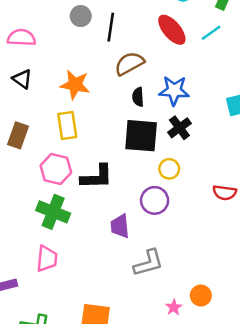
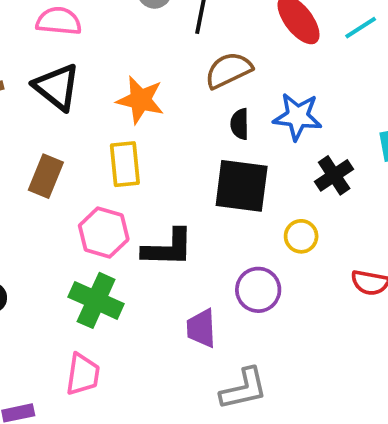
black triangle: (22, 79) -> (57, 87), size x1.5
black cross: (179, 128) -> (334, 175), moved
yellow circle: (169, 169) -> (301, 236), moved

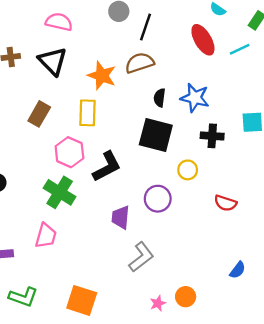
brown semicircle: (228, 70) -> (140, 63), moved
black cross: (334, 175) -> (212, 136), turned 30
black L-shape: (168, 248) -> (107, 167), turned -36
gray L-shape: (244, 389) -> (141, 257), turned -32

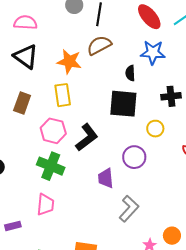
black semicircle: (160, 98) -> (130, 73), moved
blue star: (195, 98) -> (153, 52), moved

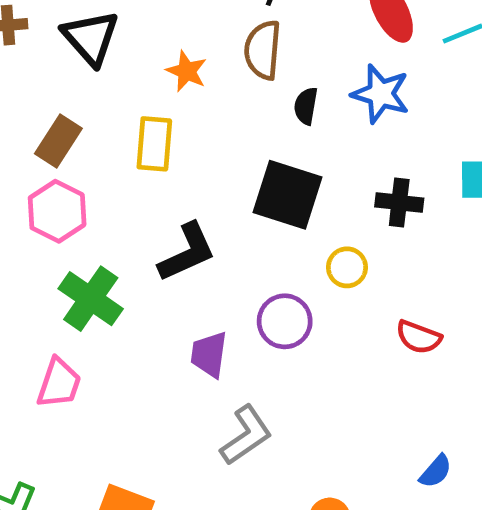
brown semicircle: (99, 45) -> (263, 50), turned -70
orange star: (69, 61) -> (187, 71), size x0.7
black semicircle: (130, 73) -> (306, 106), moved
pink hexagon: (53, 131) -> (57, 211), moved

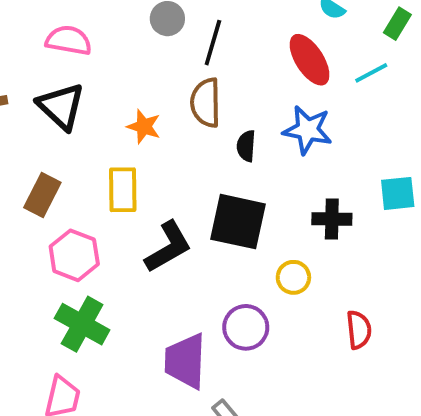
pink hexagon: (57, 211) -> (74, 255), moved
black L-shape: (187, 252) -> (168, 247), moved
red semicircle: (419, 337) -> (359, 330), turned -111
purple trapezoid: (209, 354) -> (185, 361), size x1.4

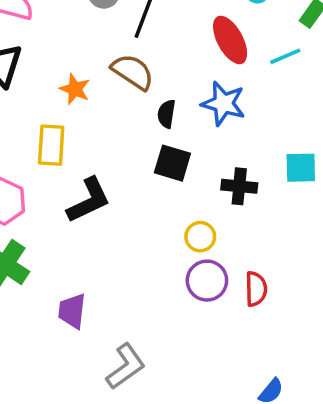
brown semicircle: (206, 103) -> (133, 72), turned 120
black square: (238, 222) -> (172, 163), moved, size x0.7
purple circle: (246, 327) -> (207, 281), moved
purple trapezoid: (185, 361) -> (72, 311), moved, size x0.7

